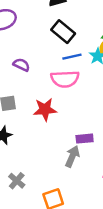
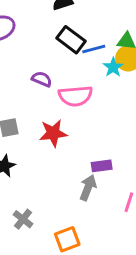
blue line: (72, 57) -> (94, 49), moved
purple semicircle: (21, 65) -> (42, 79), moved

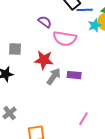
purple rectangle: (102, 166) -> (74, 75), moved
gray arrow: (88, 188) -> (54, 76), moved

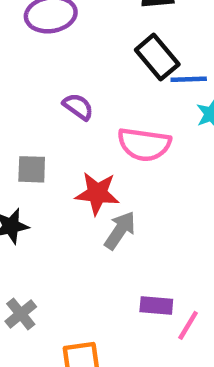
purple semicircle: (45, 22) -> (78, 107), moved
purple rectangle: (74, 75) -> (156, 306), moved

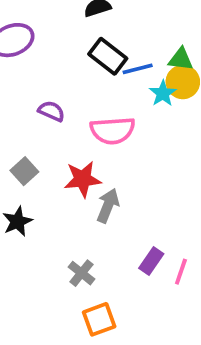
gray square: (32, 169) -> (24, 171), turned -32
purple rectangle: (156, 306) -> (151, 261), turned -48
gray cross: (21, 314) -> (82, 273), moved

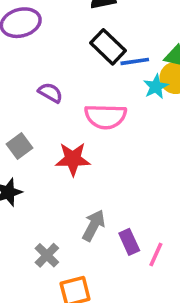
gray arrow: (108, 206) -> (94, 225), moved
purple rectangle: (151, 261) -> (129, 242), turned -65
gray cross: (82, 273) -> (47, 255), moved

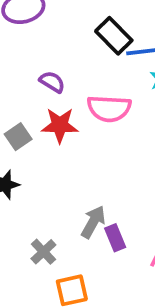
red star: (73, 159) -> (60, 125), moved
purple rectangle: (129, 242) -> (115, 238), moved

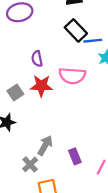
purple semicircle: (52, 82) -> (37, 59), turned -133
gray arrow: (93, 222) -> (45, 145), moved

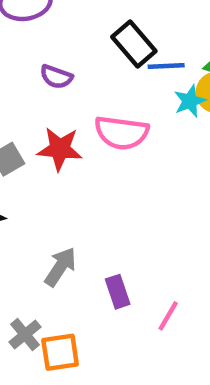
purple semicircle: (37, 59) -> (56, 77), moved, turned -63
gray cross: (30, 164) -> (25, 334), moved

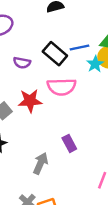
black rectangle: (134, 44) -> (55, 54), moved
purple rectangle: (118, 292) -> (69, 143), moved

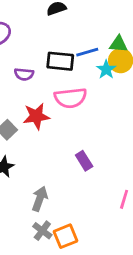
black rectangle: (55, 54) -> (60, 61), turned -30
gray arrow: (41, 163) -> (40, 199), moved

